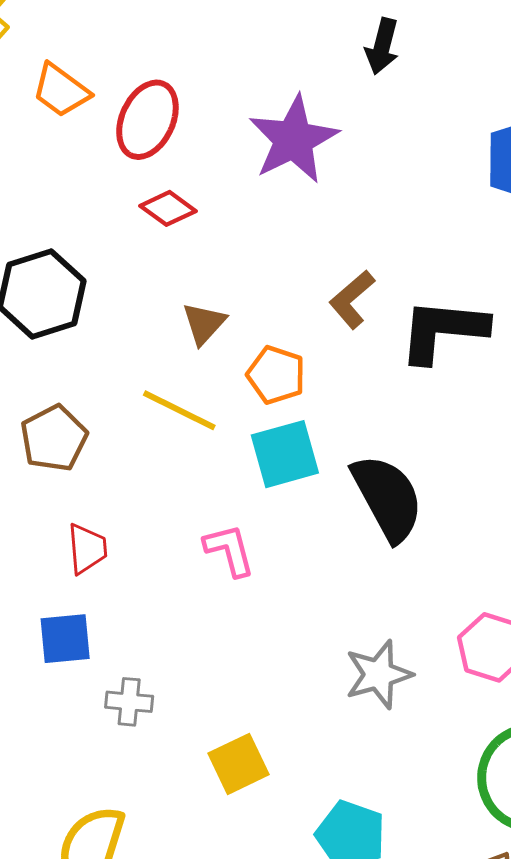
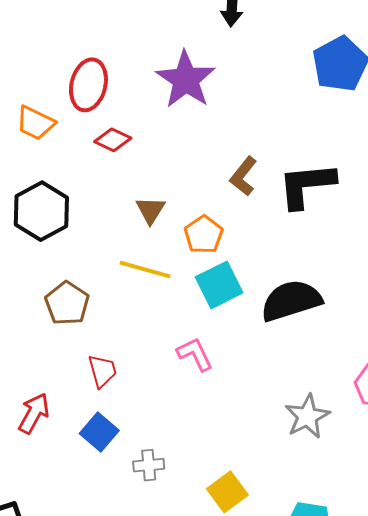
orange trapezoid: (61, 90) -> (35, 123), moved
orange pentagon: (276, 375) -> (204, 235), turned 30
black semicircle: (387, 498) -> (291, 301), turned -68
blue square: (65, 639) -> (99, 432), turned -33

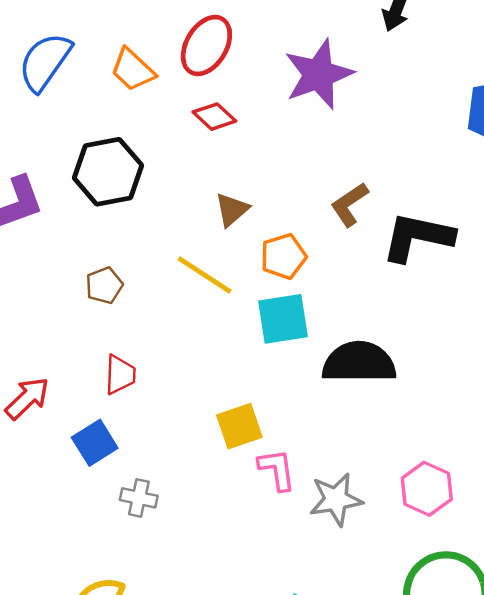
brown pentagon: (67, 303) -> (104, 285), size x0.7
pink L-shape: (195, 354) -> (277, 470), moved
yellow square: (227, 492) -> (239, 426), moved

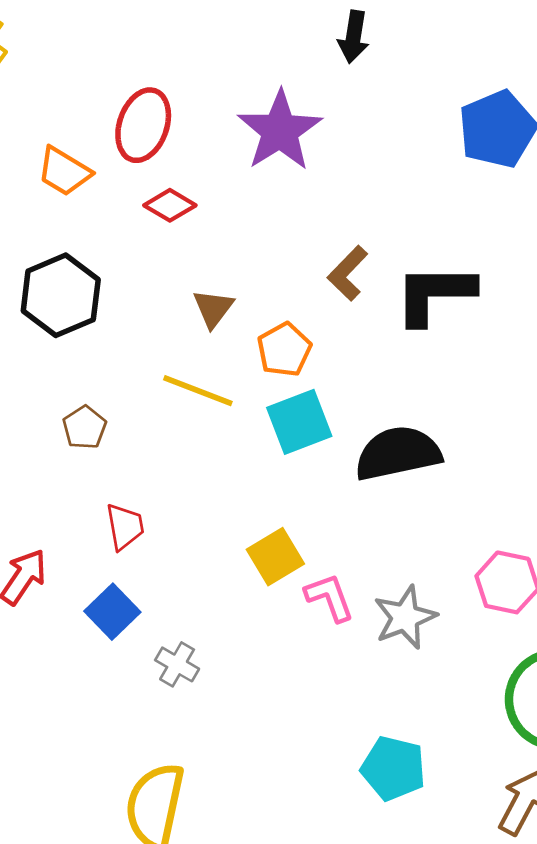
gray cross: (139, 498) -> (177, 664), turned 30

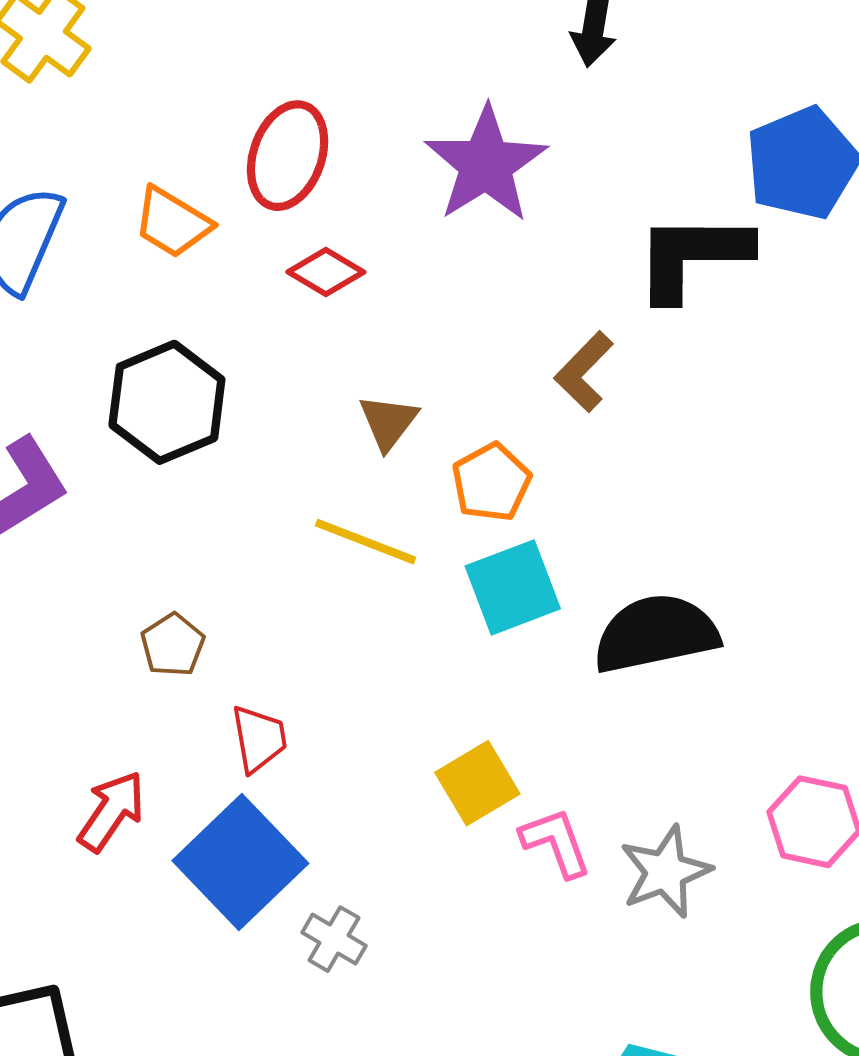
black L-shape: (434, 294) -> (692, 256), moved
brown pentagon: (85, 428) -> (173, 645), moved
blue square: (112, 612) -> (240, 862), size x1.6

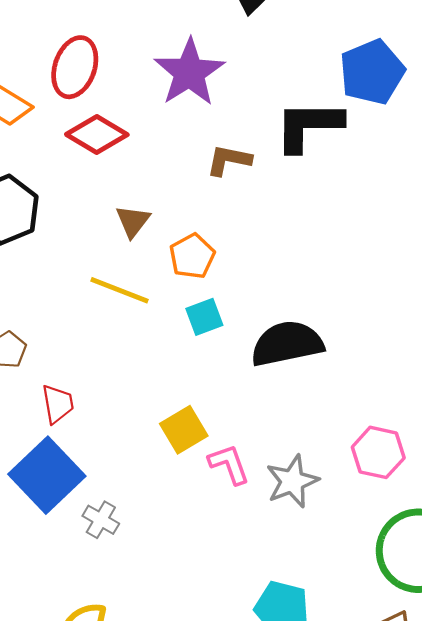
red diamond: (326, 272) -> (97, 135), size x1.4
brown L-shape: (584, 372) -> (229, 160), moved, turned 57
cyan square: (513, 587) -> (204, 317), size x0.7

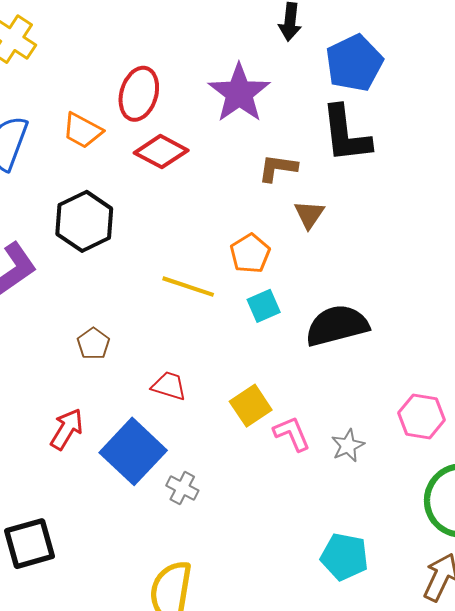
blue pentagon: (372, 72) -> (354, 63), moved
black L-shape: (309, 126) -> (346, 134), turned -94
brown triangle: (133, 221) -> (309, 214), moved
red trapezoid: (58, 404) -> (169, 386), moved, turned -60
gray star: (292, 481) -> (348, 446), size x0.7

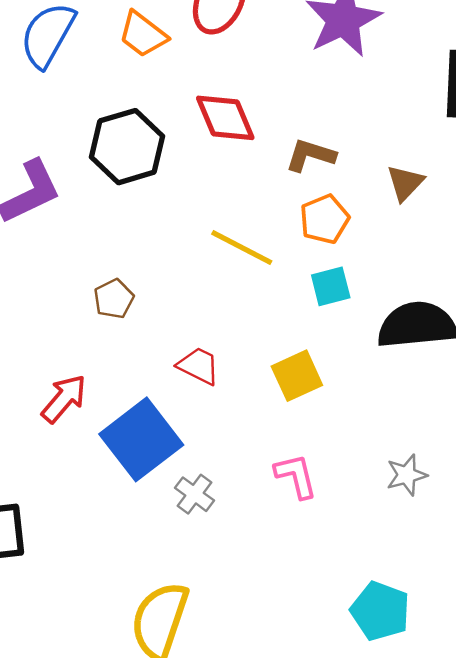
red diamond: (161, 152) -> (225, 118), moved, turned 30
brown L-shape: (278, 168) -> (310, 155), moved
yellow square: (251, 406) -> (297, 376), moved
pink L-shape: (292, 434) -> (296, 476), moved

